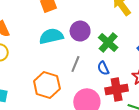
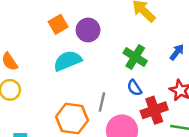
purple circle: (80, 31) -> (88, 30), moved
gray line: (75, 64) -> (102, 102), moved

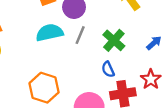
gray line: (102, 102) -> (80, 35), moved

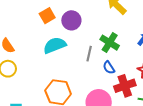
gray line: (80, 35) -> (89, 54), moved

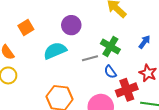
orange square: (47, 16) -> (26, 28), moved
gray line: (89, 54) -> (90, 58), turned 63

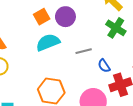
orange square: (26, 28) -> (42, 17), moved
green cross: (110, 46) -> (116, 28), moved

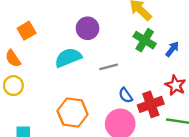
orange square: (42, 17) -> (27, 31), moved
blue semicircle: (104, 66) -> (126, 95), moved

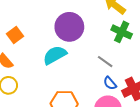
purple circle: (88, 28) -> (69, 27), size x1.4
gray line: (109, 67) -> (105, 62), moved, turned 56

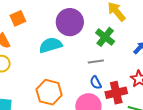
green cross: (122, 32) -> (105, 37), moved
gray line: (105, 62) -> (96, 62), turned -56

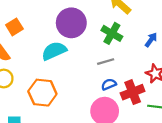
blue semicircle: (96, 83) -> (109, 84), turned 104
orange hexagon: (49, 92) -> (42, 93), moved

